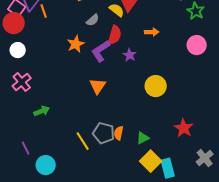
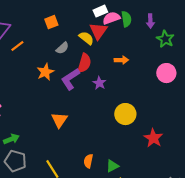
orange line: (44, 11) -> (17, 46), moved, turned 72
orange triangle: (98, 86) -> (59, 120), moved
red star: (184, 128) -> (153, 138), moved
gray pentagon: (104, 133) -> (15, 161), moved

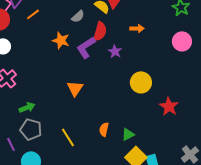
orange star: (45, 72) -> (61, 40), turned -30

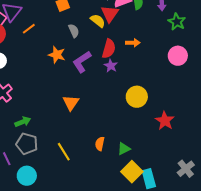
gray semicircle: (78, 16) -> (74, 31), turned -72
red semicircle: (100, 31) -> (109, 49), moved

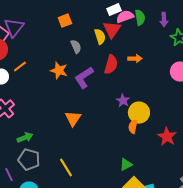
yellow semicircle: (98, 21) -> (100, 37), turned 35
orange line: (29, 29) -> (20, 67), moved
purple star: (111, 66) -> (123, 101), moved
orange semicircle: (100, 144) -> (133, 127), moved

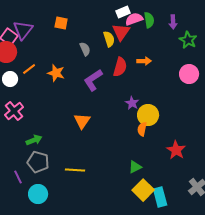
orange square: (65, 21) -> (61, 23), moved, turned 32
orange star: (59, 71) -> (56, 73), moved
red star: (167, 137) -> (176, 150), moved
yellow line: (66, 168) -> (75, 170), turned -54

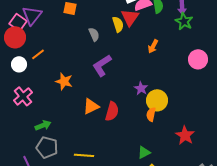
green star: (188, 40) -> (184, 21), moved
orange arrow: (144, 61) -> (153, 46), turned 120
red semicircle: (120, 67) -> (112, 111), moved
orange star: (56, 73) -> (64, 81), moved
orange triangle: (82, 121) -> (91, 106), turned 30

